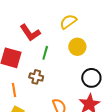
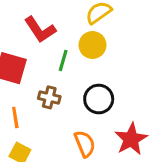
yellow circle: (77, 47) -> (92, 45), moved
black circle: (91, 78) -> (99, 99), moved

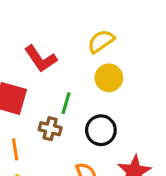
yellow circle: (92, 45) -> (109, 78), moved
green line: (63, 60) -> (66, 103), moved

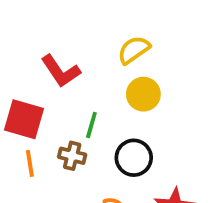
orange line: (15, 149) -> (30, 163), moved

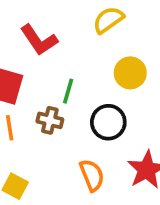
yellow circle: (143, 94) -> (130, 73), moved

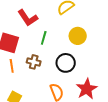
green line: (68, 91) -> (44, 38), moved

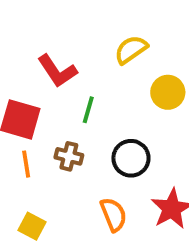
yellow circle: (78, 36) -> (168, 92), moved

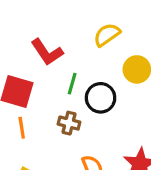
brown cross: (69, 156) -> (69, 123), moved
black circle: (131, 158) -> (101, 98), moved

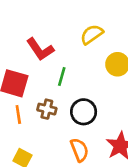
black circle: (101, 98) -> (84, 112), moved
brown cross: (69, 123) -> (47, 109), moved

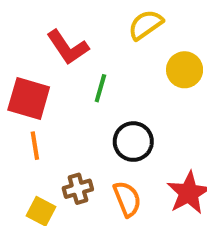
brown cross: (47, 109) -> (78, 189), moved, turned -30

